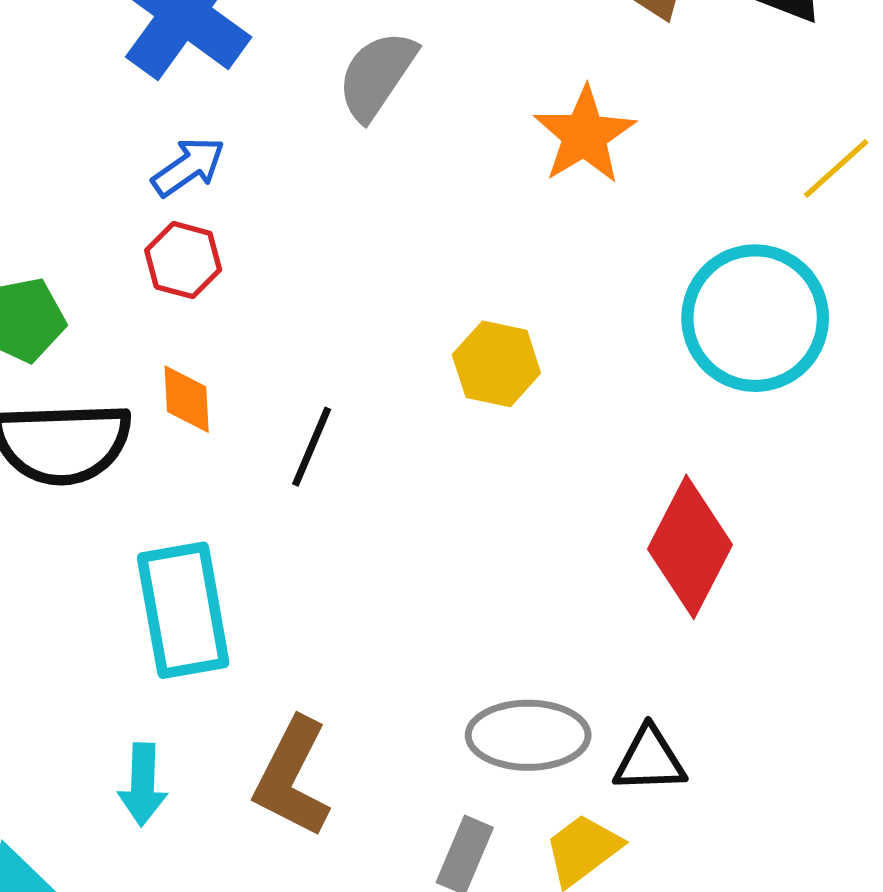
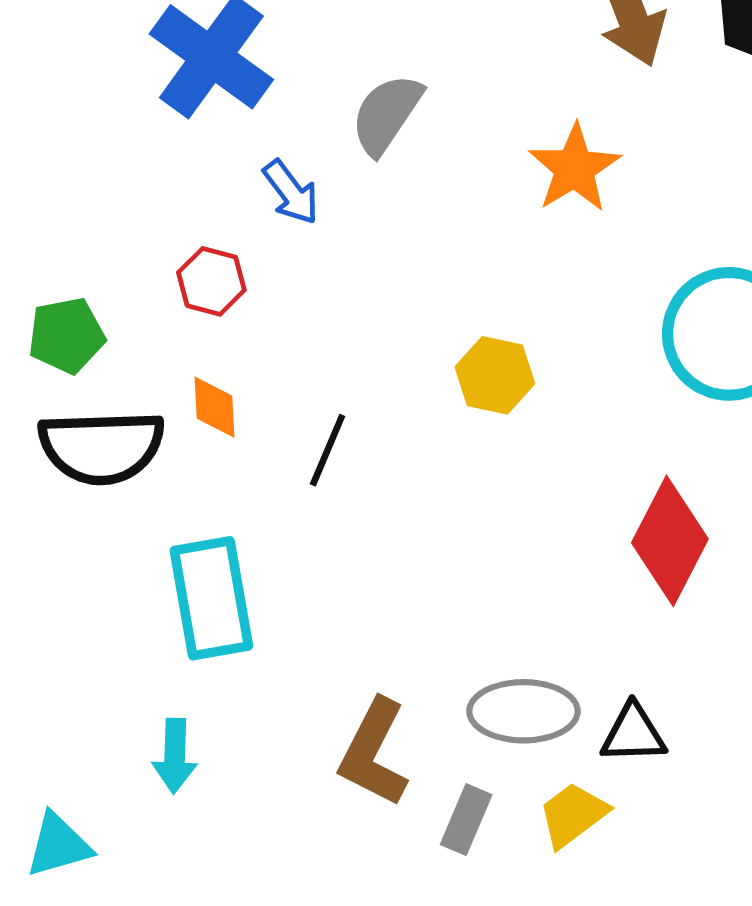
blue arrow: (188, 167) -> (291, 192), moved, turned 88
brown L-shape: (292, 777) -> (374, 753), moved

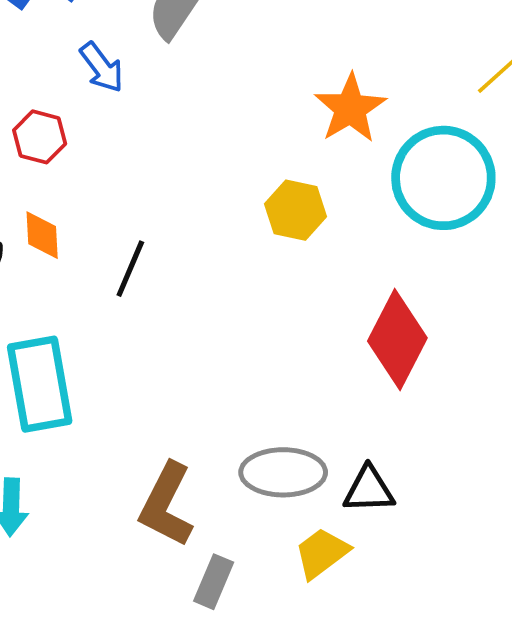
orange star: (574, 168) -> (350, 108), moved
yellow hexagon: (495, 375) -> (296, 210), moved
gray rectangle: (466, 820) -> (214, 582), moved

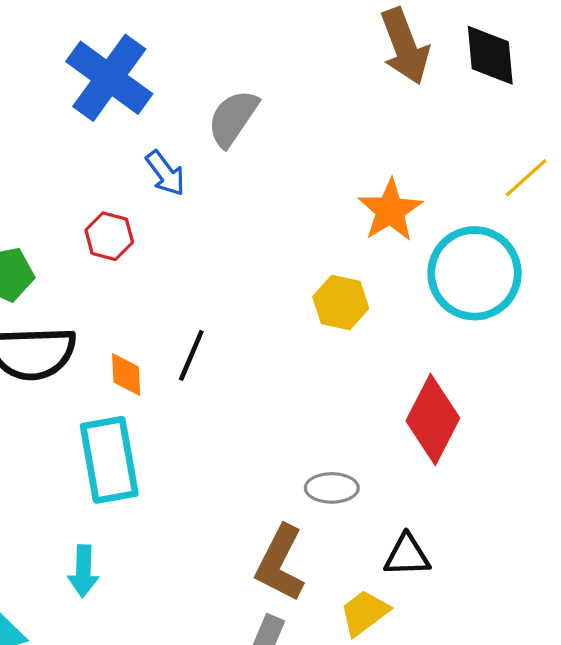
orange diamond: (42, 235) -> (126, 374), moved
gray ellipse: (283, 472) -> (332, 488), moved, size x0.7
brown L-shape: (166, 505) -> (280, 563), moved

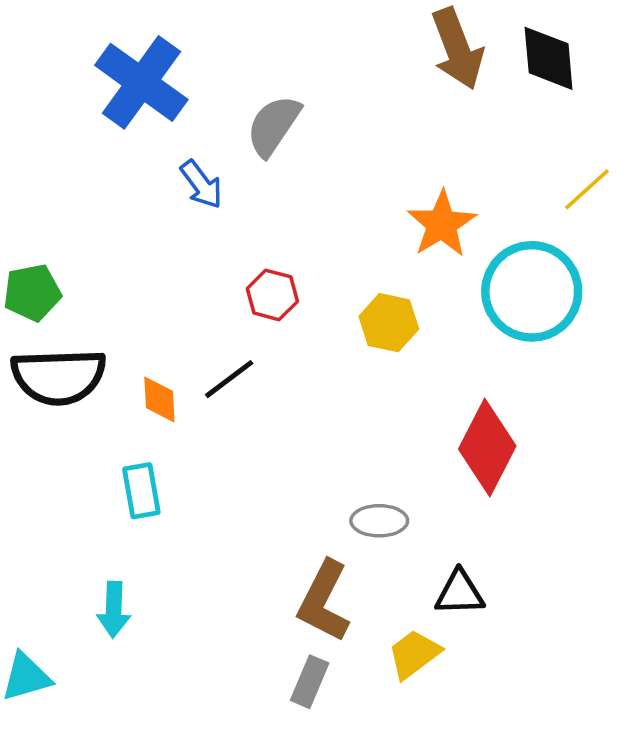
red hexagon: (109, 236) -> (272, 295), moved
black line: (191, 355) -> (229, 379), turned 30
cyan rectangle: (109, 460) -> (141, 491), size x0.6

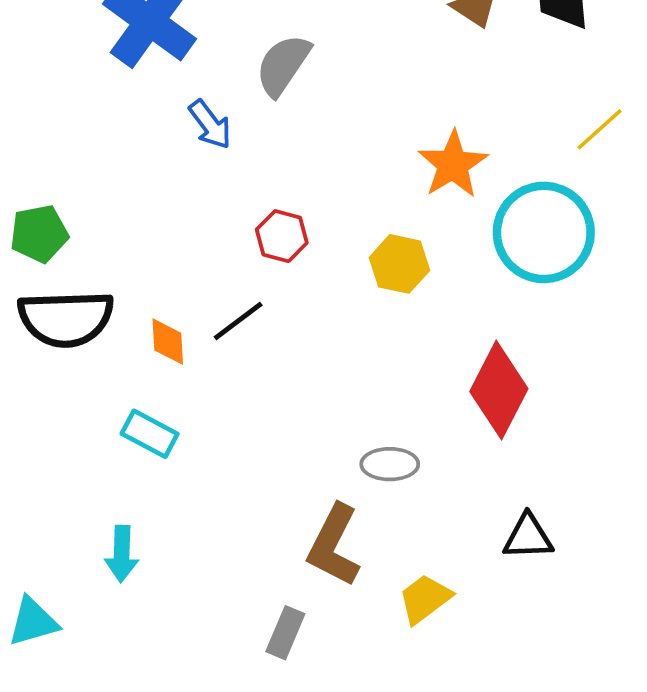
cyan rectangle: (141, 491) -> (150, 434), turned -52
black triangle: (460, 593) -> (528, 537), moved
gray rectangle: (310, 682) -> (285, 633), moved

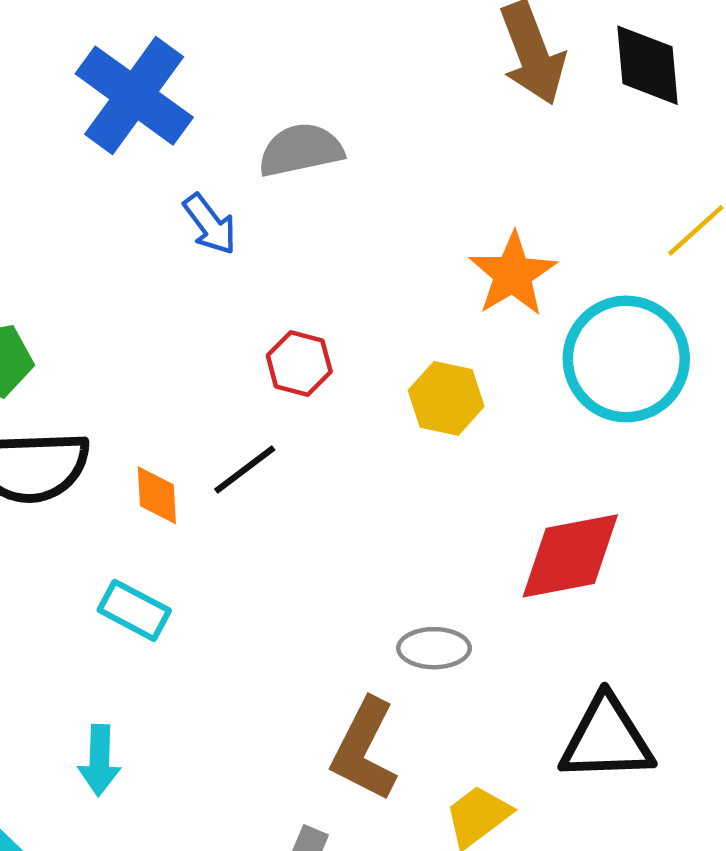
gray semicircle: (283, 65) -> (301, 150), turned 44
red diamond: (499, 390) -> (570, 556), turned 52
black triangle: (528, 537) -> (607, 739), size x1.5

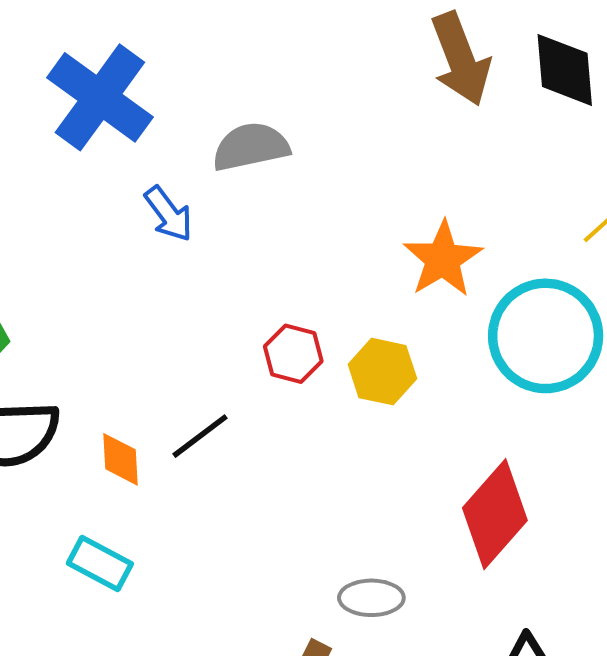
red hexagon: (299, 364) -> (293, 354), moved
red diamond: (570, 556) -> (495, 514), turned -38

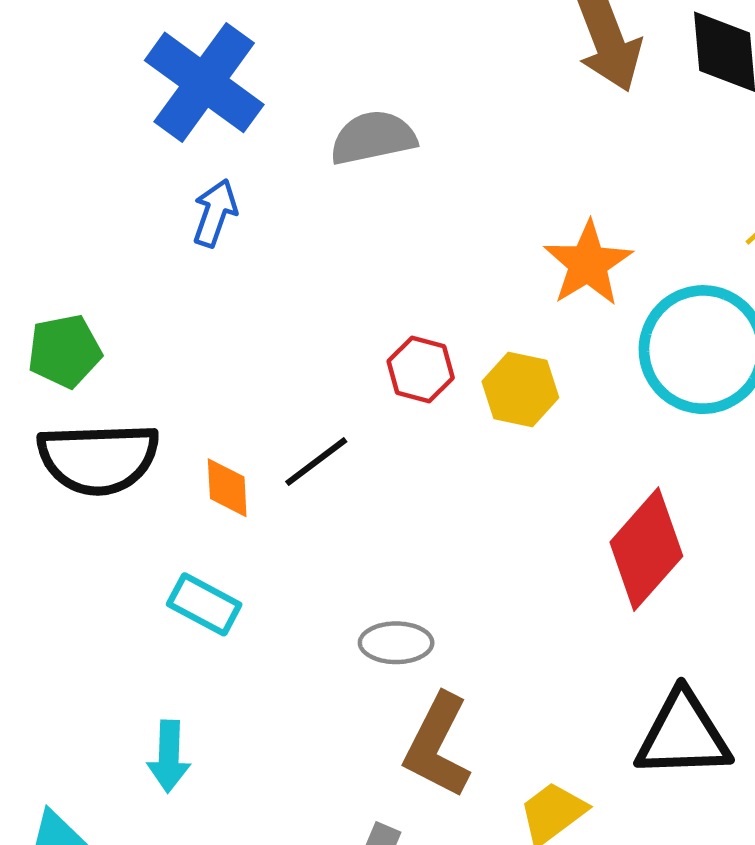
blue arrow: (169, 214) -> (215, 213), moved, turned -124
gray ellipse: (371, 598) -> (396, 643), moved

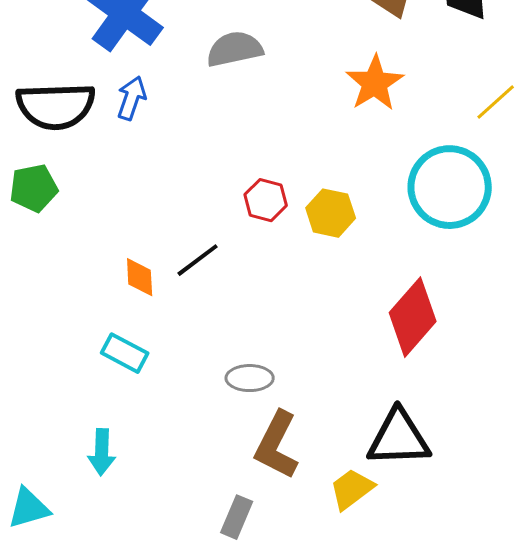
orange star: (588, 264) -> (375, 83), moved
black semicircle: (98, 459) -> (56, 106), moved
black triangle: (683, 735) -> (399, 438), moved

